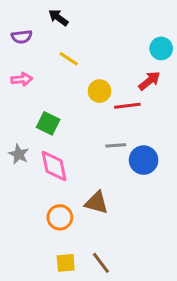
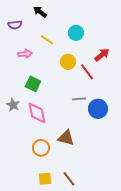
cyan circle: (161, 48) -> (76, 33), moved
pink arrow: (22, 79) -> (25, 54), moved
red line: (127, 106) -> (87, 72), turned 60

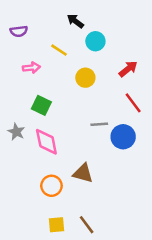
black arrow: (40, 12) -> (75, 21), moved
red line: (87, 72) -> (133, 103), moved

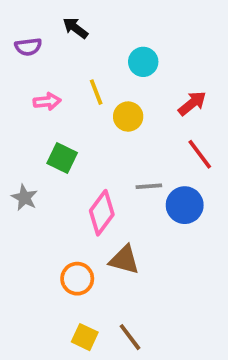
black arrow: (75, 21) -> (75, 28), moved
yellow line: (59, 50) -> (96, 92), moved, turned 36
pink diamond: (46, 142) -> (102, 213), moved, turned 48
yellow square: (57, 225) -> (85, 337), turned 30

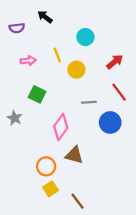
gray line: (149, 186) -> (89, 102), moved
yellow square: (85, 337) -> (51, 189), moved, turned 32

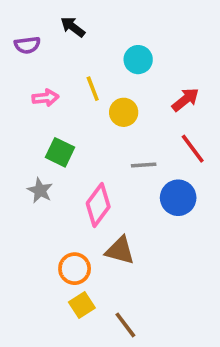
gray star: (15, 118) -> (40, 190), moved

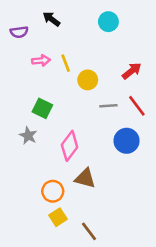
cyan circle: (138, 60) -> (108, 22), moved
pink arrow: (45, 98) -> (41, 60), moved
gray line: (144, 165) -> (108, 106), moved

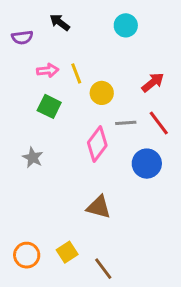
green square: (42, 108) -> (49, 106), moved
pink diamond: (70, 146) -> (97, 144), moved
orange circle: (53, 191) -> (27, 255), moved

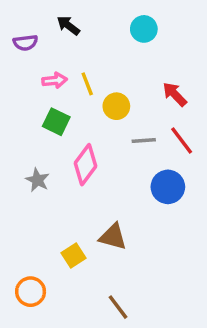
red arrow: (153, 82) -> (175, 94), turned -95
pink diamond: (97, 144) -> (85, 165), moved
yellow square: (67, 252) -> (73, 256), moved

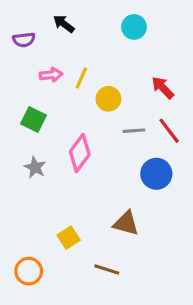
yellow line: (87, 84) -> (81, 78), turned 45
green square: (56, 122) -> (33, 120), moved
brown triangle: (113, 237) -> (126, 223), moved
brown line: (118, 307) -> (107, 270), moved, turned -35

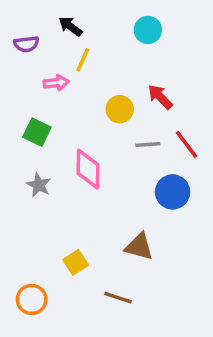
yellow line: (81, 78) -> (83, 60), moved
red arrow: (163, 88) -> (160, 97), moved
pink diamond: (80, 153) -> (88, 169), turned -36

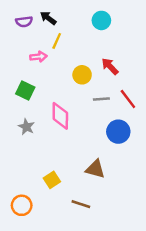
purple semicircle: (26, 44) -> (24, 22), moved

